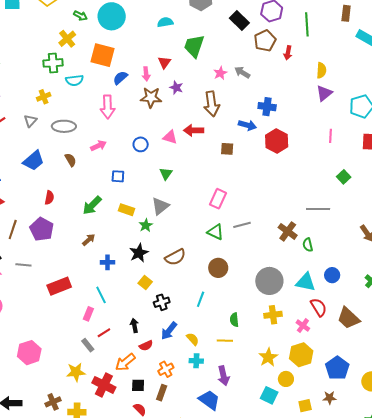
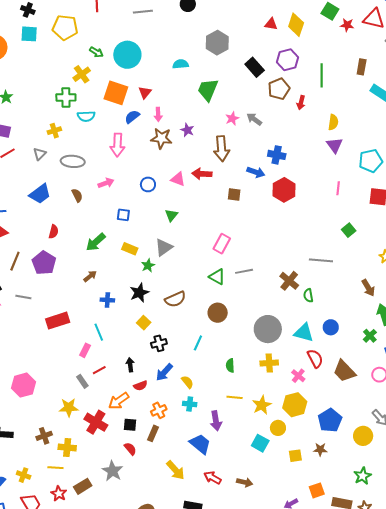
red triangle: (164, 62) -> (145, 93), moved
purple triangle: (324, 93) -> (335, 145), turned -30
yellow line: (225, 341) -> (235, 397), moved

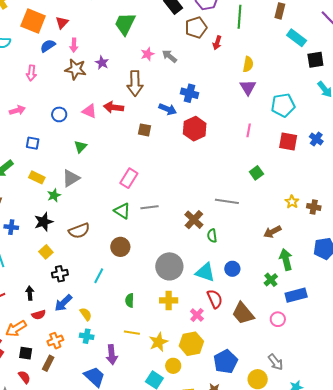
pink arrow: (118, 145) -> (31, 73), size x0.7
brown arrow: (368, 288) -> (272, 232), turned 90

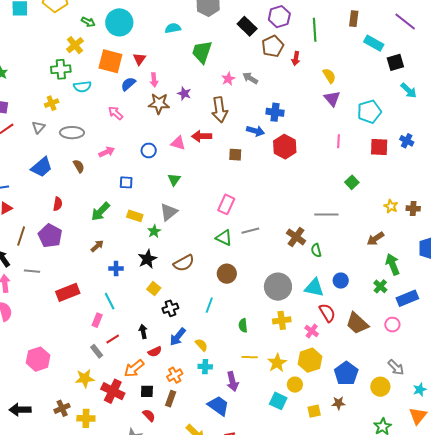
yellow semicircle: (248, 64) -> (329, 76), turned -35
pink arrow: (31, 73) -> (116, 113), turned 133

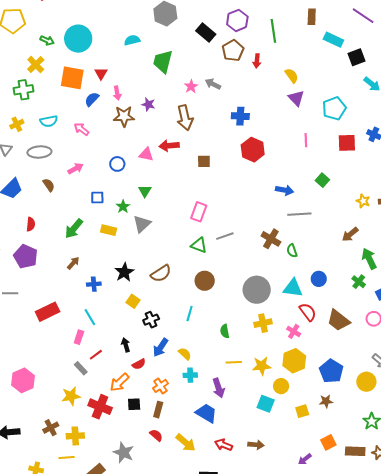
cyan semicircle: (82, 87) -> (49, 121), moved
blue arrow: (255, 131) -> (284, 190), moved
green star: (154, 231) -> (123, 207), moved
yellow star: (277, 363) -> (262, 366), turned 30
red semicircle: (149, 415) -> (156, 435), moved

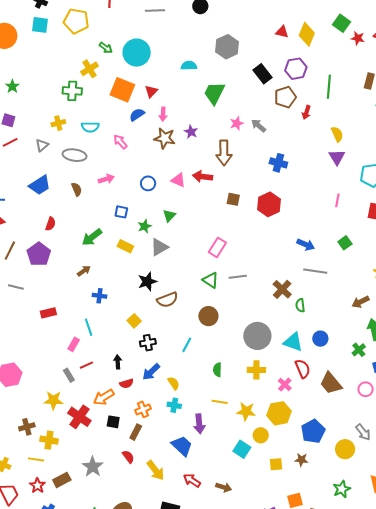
red hexagon: (253, 150) -> (269, 204), moved
black star: (124, 272) -> (147, 282), moved
red rectangle: (48, 312) -> (48, 313), size x0.7

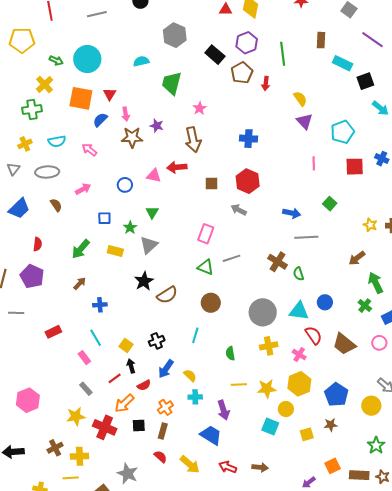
gray arrow: (259, 126) -> (239, 210), moved
yellow square: (134, 321) -> (126, 345), moved
pink rectangle: (74, 344) -> (84, 358), turned -56
red line: (86, 365) -> (115, 378), moved

